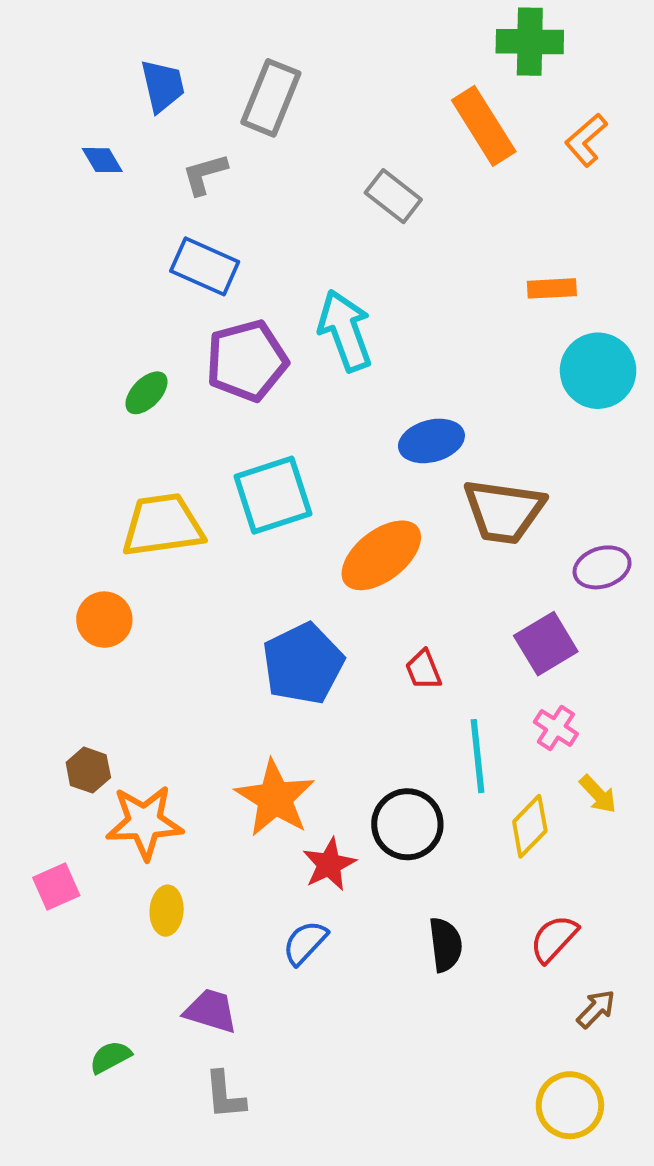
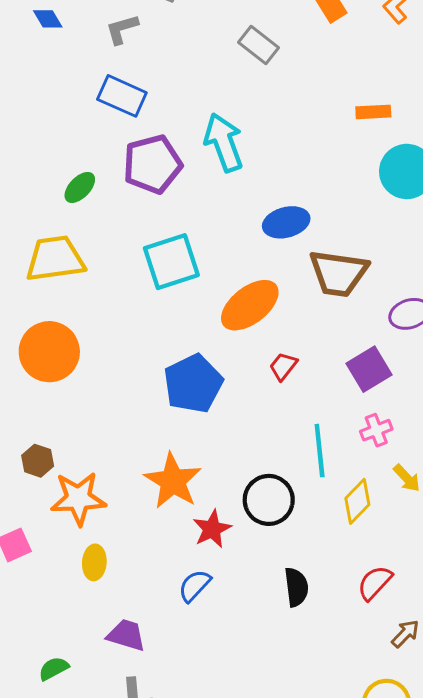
yellow trapezoid: (163, 525) -> (55, 259), moved
orange circle: (104, 620) -> (49, 352), size x1.5
red trapezoid: (423, 670) -> (283, 366), moved, turned 60
pink cross: (556, 728) -> (376, 430), turned 36

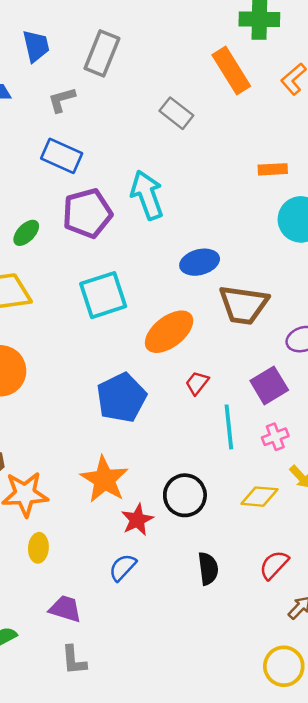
cyan line: (320, 451) -> (229, 427), moved
yellow diamond: (357, 501) -> (259, 497), turned 51

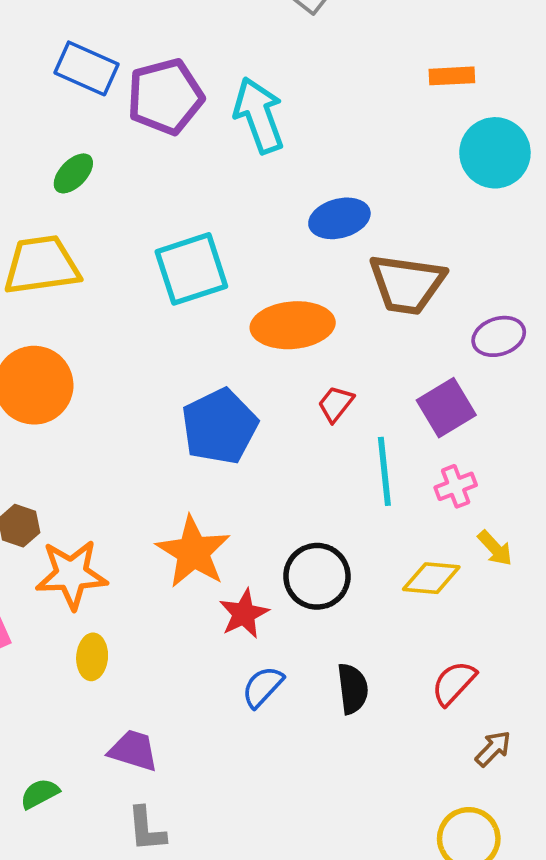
blue rectangle: (62, 156) -> (86, 68), moved
purple pentagon: (87, 213) -> (165, 97), moved
orange ellipse: (169, 332) -> (293, 325), turned 33
blue semicircle: (123, 567) -> (263, 687), moved

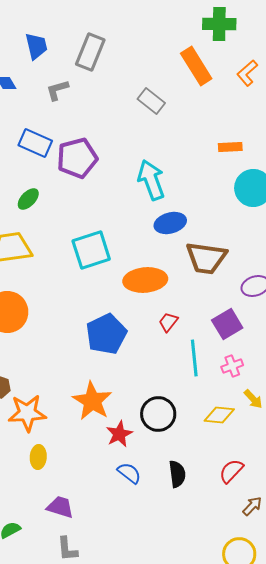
cyan arrow: (259, 115) -> (151, 180), moved
blue semicircle: (263, 687) -> (129, 473), turned 85

